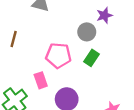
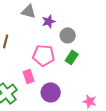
purple star: (104, 15) -> (49, 21), moved

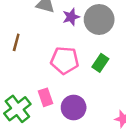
gray circle: (68, 35) -> (99, 19), moved, size x1.5
pink rectangle: (29, 76) -> (46, 97), moved

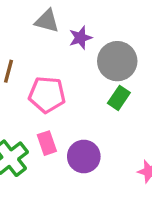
gray circle: (99, 19) -> (117, 61), moved
pink pentagon: (65, 60) -> (47, 95), moved

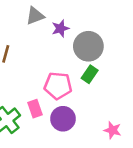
gray triangle: (47, 21) -> (35, 16), turned -36
pink pentagon: (47, 95) -> (58, 86), moved

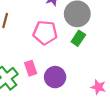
pink pentagon: (58, 86) -> (45, 33), moved

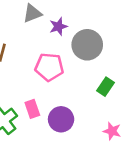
green rectangle: (78, 38) -> (105, 87), moved

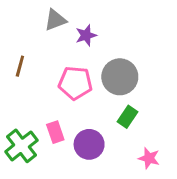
gray circle: (87, 45) -> (120, 77), moved
green rectangle: (105, 87) -> (127, 117), moved

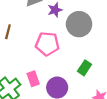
gray circle: (120, 77) -> (79, 24), moved

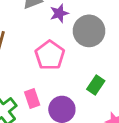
pink pentagon: (47, 44) -> (50, 55), turned 30

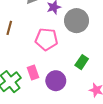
pink pentagon: (50, 55) -> (46, 39), turned -30

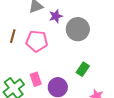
pink pentagon: (46, 39) -> (37, 41), moved

